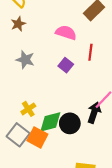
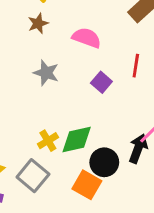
pink semicircle: (66, 33) -> (87, 38), moved
green diamond: (50, 122) -> (77, 140), moved
orange square: (37, 137) -> (87, 185), moved

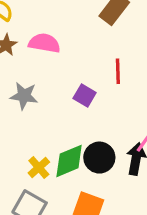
pink semicircle: (87, 38) -> (44, 43), moved
black circle: (104, 162) -> (99, 158), moved

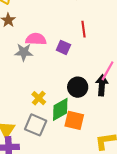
pink semicircle: (44, 43) -> (36, 39), moved
green diamond: (69, 161) -> (60, 109), moved

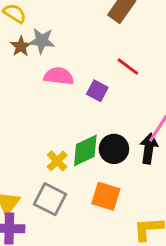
red line: (83, 29) -> (128, 66), turned -49
gray star: (24, 52) -> (42, 41), moved
green diamond: (60, 109) -> (85, 150), moved

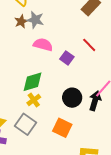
green diamond: (85, 150) -> (32, 82), moved

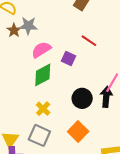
pink semicircle: (43, 45) -> (41, 50), turned -36
green diamond: (32, 82) -> (43, 75), moved
orange square: (62, 128) -> (78, 131), turned 30

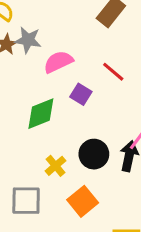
pink semicircle: (41, 50) -> (58, 62), moved
yellow cross: (43, 109) -> (55, 166), moved
gray square: (39, 135) -> (26, 201), turned -30

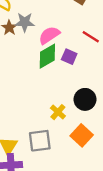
green diamond: (41, 114) -> (47, 56), moved

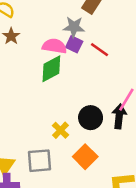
gray star: (25, 22) -> (74, 27), moved
pink semicircle: (49, 35) -> (54, 46), turned 40
purple square: (69, 57) -> (74, 44), moved

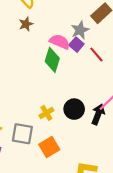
gray star: (74, 27) -> (80, 30), turned 30
green diamond: (51, 69) -> (52, 60), turned -60
orange square: (85, 157) -> (49, 147), moved

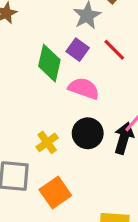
pink semicircle: (60, 42) -> (84, 88), moved
purple square: (76, 45) -> (78, 50), moved

